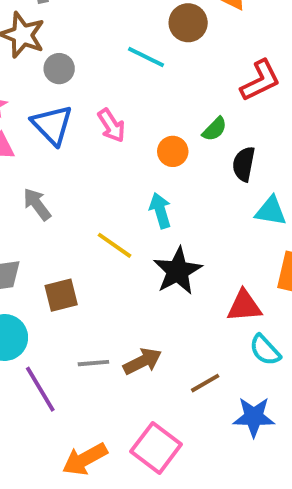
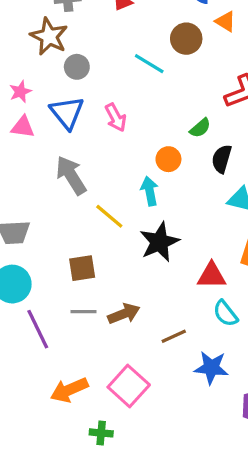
orange circle: (173, 151) -> (168, 159), moved
gray arrow: (37, 204) -> (71, 175), moved, size x1.4
brown square: (61, 295) -> (82, 268), moved

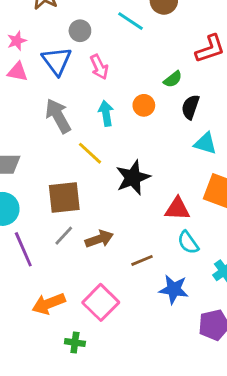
gray circle: (77, 67) -> (80, 31), moved
cyan arrow: (150, 191) -> (106, 113), moved
brown square: (82, 268) -> (64, 198), size x1.4
gray line: (83, 312) -> (64, 236), turned -50

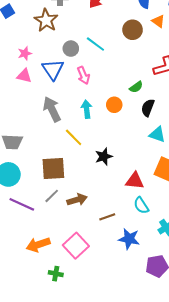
cyan line: (131, 21) -> (95, 44), moved
black star: (133, 178) -> (104, 157), size x0.7
purple line: (23, 249) -> (22, 204), turned -45

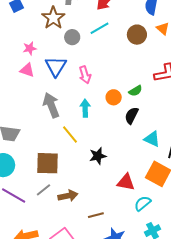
cyan line: (95, 44) -> (99, 28), moved, turned -72
gray circle: (71, 49) -> (72, 37), moved
orange circle: (114, 105) -> (114, 97), moved
black semicircle: (148, 108) -> (132, 116), moved
cyan semicircle: (141, 205) -> (143, 203), moved, turned 78

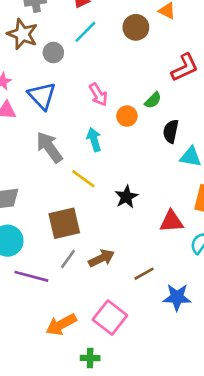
pink arrow: (85, 75) -> (98, 95), moved
black semicircle: (132, 116) -> (171, 131), moved

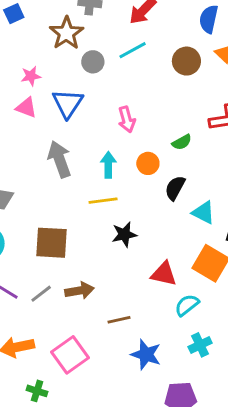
orange circle: (127, 116) -> (148, 163), moved
black semicircle: (171, 131) -> (175, 188), moved
yellow line: (83, 179) -> (103, 201), moved, turned -60
gray line: (68, 259) -> (41, 294), moved

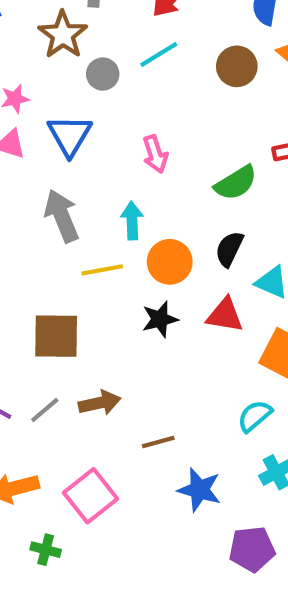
green semicircle: (182, 142) -> (236, 183), size x1.5
orange circle: (148, 163) -> (170, 262), moved, size x1.4
yellow line: (103, 201) -> (102, 270), moved
red triangle: (164, 274) -> (225, 315), moved

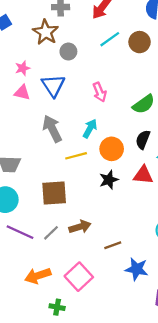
cyan line: (159, 55) -> (110, 39), moved
cyan arrow: (132, 221) -> (90, 128), turned 36

